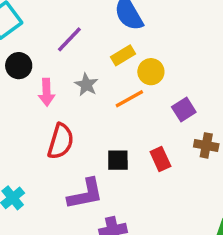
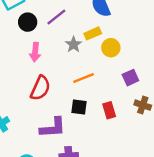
black circle: (19, 66) -> (28, 22), moved
gray star: (86, 85) -> (74, 44), moved
orange line: (129, 99) -> (84, 78), moved

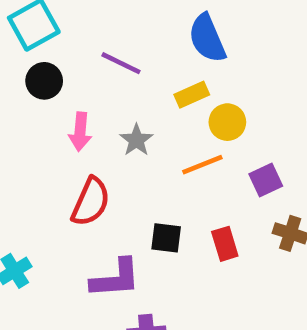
purple line: (56, 17) -> (121, 63), turned 65
black circle: (28, 22) -> (44, 81), moved
gray star: (74, 44) -> (136, 140), moved
orange line: (84, 78) -> (202, 165), moved

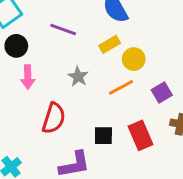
pink arrow: (80, 132) -> (28, 77), moved
red rectangle: (225, 244) -> (141, 135), size x1.4

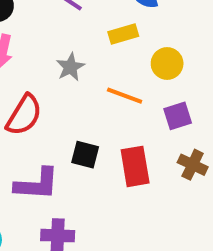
yellow circle: (134, 59) -> (167, 63), moved
orange line: (121, 87) -> (125, 96), turned 35

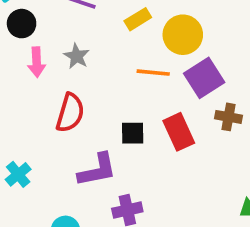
yellow circle: (167, 63) -> (183, 35), size x1.4
gray star: (70, 67) -> (77, 56), moved
purple square: (178, 116) -> (204, 78), size x1.5

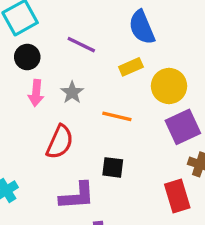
orange line: (153, 73) -> (117, 116), moved
red rectangle: (179, 132) -> (177, 196), moved

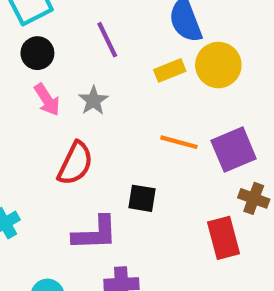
purple line: (81, 45) -> (107, 40), turned 36
yellow circle: (169, 86) -> (218, 65), moved
pink arrow: (36, 93) -> (47, 100), turned -40
orange line: (117, 116) -> (179, 142), moved

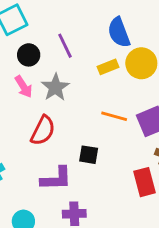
black circle: (37, 53) -> (29, 55), moved
gray star: (93, 101) -> (55, 87), size x1.4

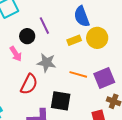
black circle: (29, 55) -> (27, 36), moved
gray star: (55, 87) -> (47, 63), moved, turned -30
black square: (89, 155) -> (61, 101), size x1.5

